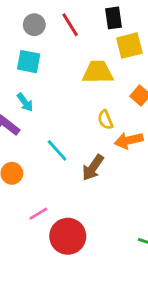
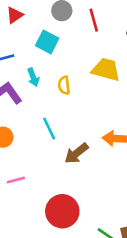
yellow semicircle: (105, 120) -> (64, 85), moved
red circle: (68, 236) -> (62, 211), moved

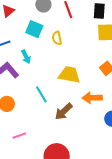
yellow trapezoid: (106, 70) -> (69, 75), moved
yellow semicircle: (64, 85) -> (57, 38), moved

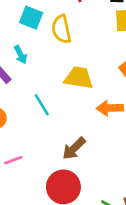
yellow semicircle: (57, 38) -> (61, 29), size x1.5
brown arrow: (64, 111) -> (74, 148), moved

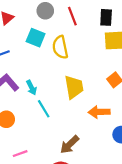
cyan arrow: (21, 55) -> (31, 88), moved
yellow trapezoid: (79, 78) -> (74, 87), turned 70

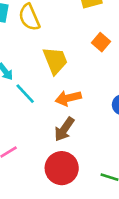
orange arrow: (99, 112) -> (68, 98), moved

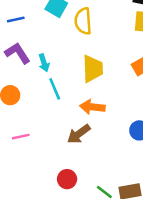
red circle: (62, 168) -> (67, 179), moved, size x0.6

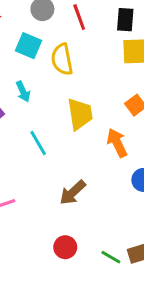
cyan arrow: (44, 63) -> (23, 91), moved
orange arrow: (92, 107) -> (117, 143), moved, turned 65

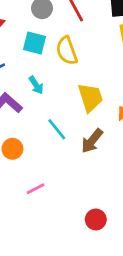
brown arrow: (73, 192) -> (92, 141), moved

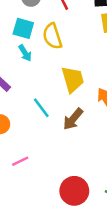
cyan arrow: (36, 85) -> (25, 53), moved
red circle: (96, 219) -> (74, 191), size x1.5

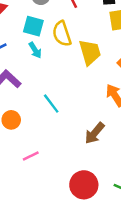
yellow trapezoid: (73, 79) -> (90, 52), moved
brown arrow: (73, 119) -> (95, 133), moved

